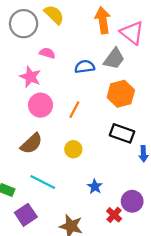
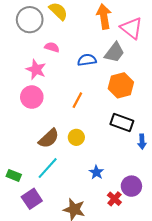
pink circle: (41, 105) -> (32, 97), moved
brown semicircle: (31, 144) -> (49, 138), moved
cyan line: (43, 182) -> (48, 168), turned -75

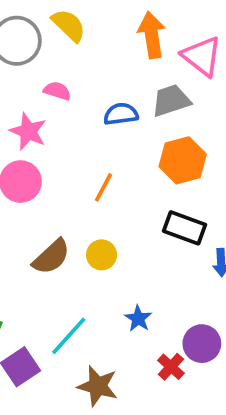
gray trapezoid: (114, 53) -> (171, 101), turned -145
cyan line: (48, 168) -> (69, 336), moved

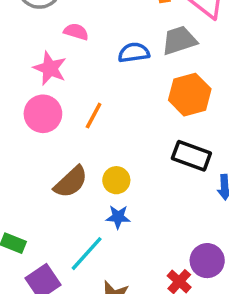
orange line: (103, 187) -> (94, 116), moved
blue star: (138, 319) -> (118, 217), moved, turned -30

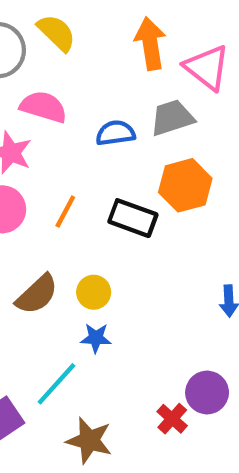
pink semicircle: (76, 32) -> (43, 107), size x1.5
black rectangle: (191, 156) -> (133, 218), moved

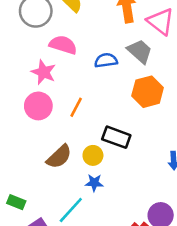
gray trapezoid: (172, 118) -> (140, 51), turned 60
black rectangle: (133, 218) -> (116, 137), moved

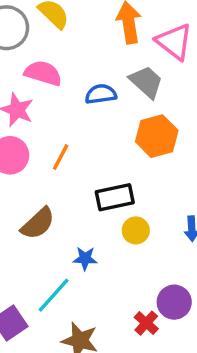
black rectangle: (116, 137) -> (115, 197), turned -32
yellow circle: (93, 155) -> (136, 230), moved

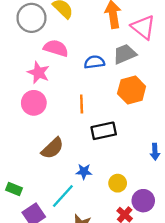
gray trapezoid: (146, 82) -> (125, 54), turned -65
orange line: (61, 157) -> (82, 104), moved, turned -30
yellow circle: (136, 230) -> (118, 183), moved

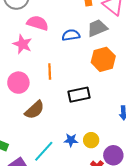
pink circle: (34, 103) -> (18, 83), moved
orange line: (82, 104) -> (50, 71), moved
blue star: (84, 172) -> (71, 140), moved

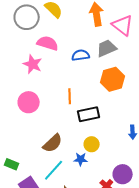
orange line: (50, 71) -> (70, 96), moved
brown semicircle: (35, 110) -> (53, 143), moved
yellow circle: (91, 140) -> (92, 144), moved

